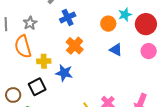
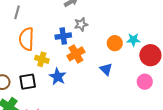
blue cross: (68, 17) -> (63, 36), moved
gray star: (30, 23) -> (81, 24), moved
blue triangle: (116, 50) -> (106, 69), moved

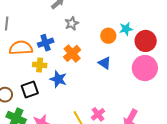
blue cross: (63, 36) -> (46, 43), moved
orange semicircle: (26, 39) -> (21, 48), turned 95
pink circle: (145, 82) -> (145, 68), size x1.6

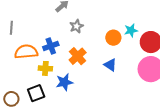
blue star: (58, 79) -> (64, 82), turned -30

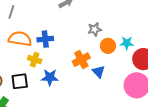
gray star: (76, 26) -> (95, 29), moved
orange cross: (78, 56) -> (81, 60), moved

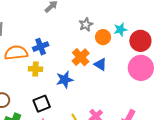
blue star: (50, 77) -> (65, 80), moved
black square: (20, 81) -> (42, 104), moved

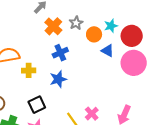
blue cross: (41, 47) -> (60, 53), moved
orange cross: (81, 57) -> (53, 26), moved
blue triangle: (100, 64) -> (108, 51), moved

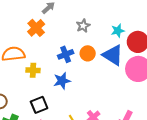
orange cross: (53, 26) -> (36, 28), moved
orange circle: (94, 34) -> (88, 53), moved
blue triangle: (108, 51) -> (113, 55), size x1.6

